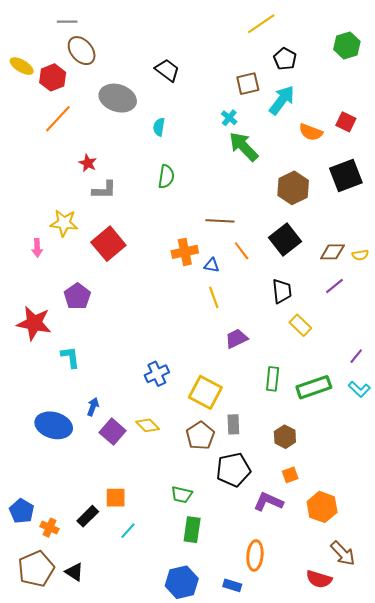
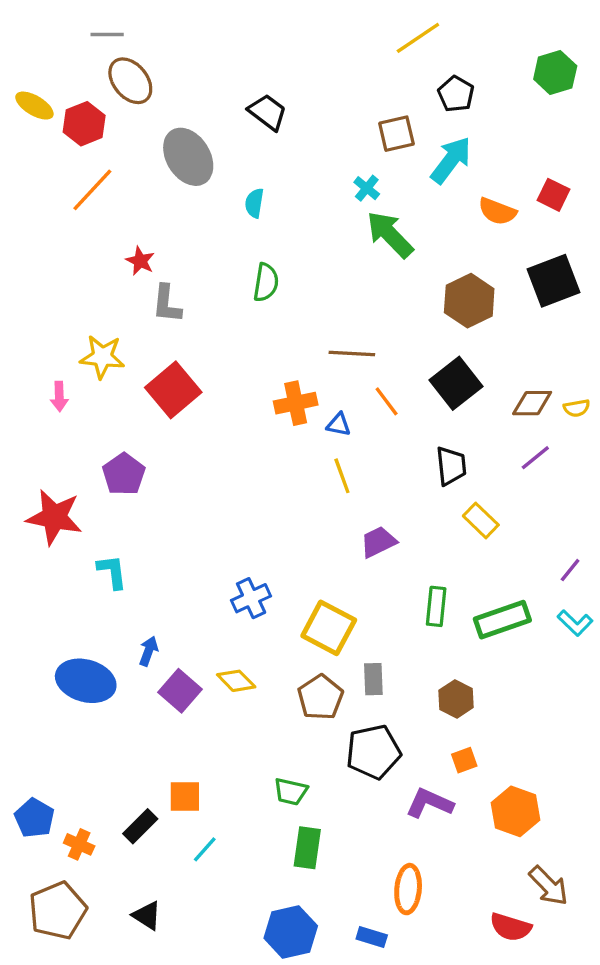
gray ellipse: (118, 98) -> (188, 157), turned 40
gray L-shape: (104, 190) -> (167, 304), turned 95
black triangle: (74, 572) -> (147, 916), moved

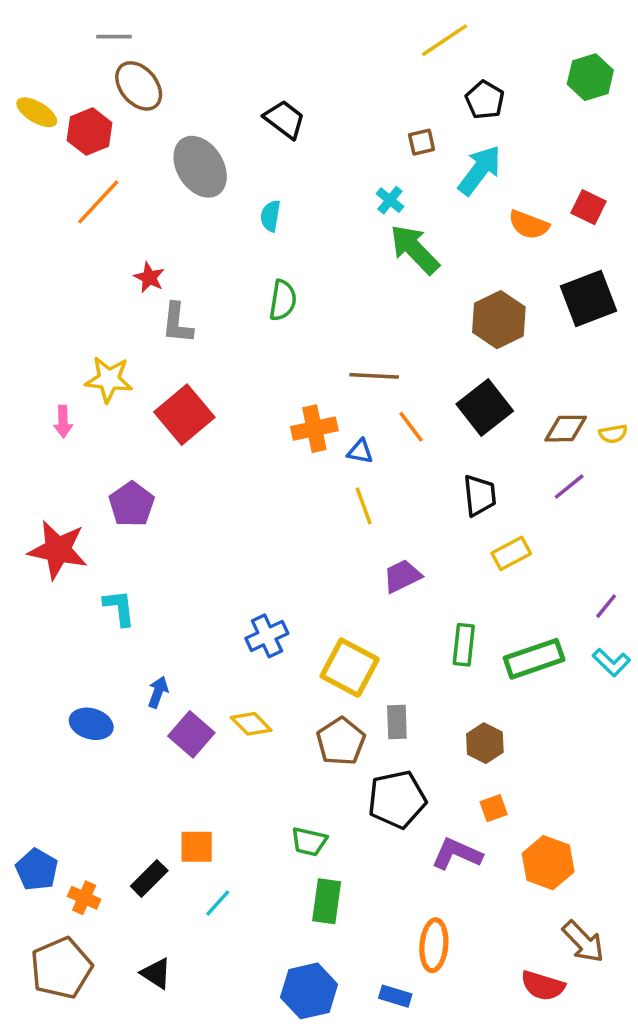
brown square: (396, 134) -> (422, 142), size x0.7
yellow rectangle: (481, 520) -> (511, 553), turned -72
blue ellipse: (86, 681) -> (91, 724), size x0.7

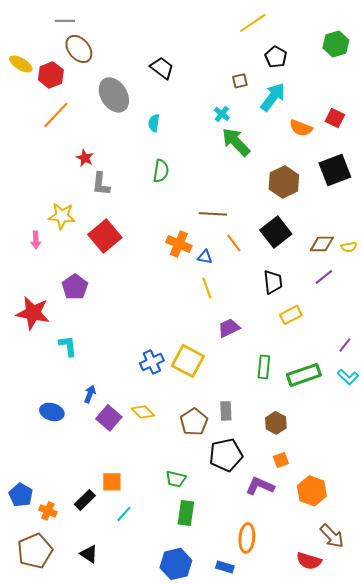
orange cross: (314, 429) -> (179, 244), turned 35
yellow square: (350, 668) -> (188, 361), moved

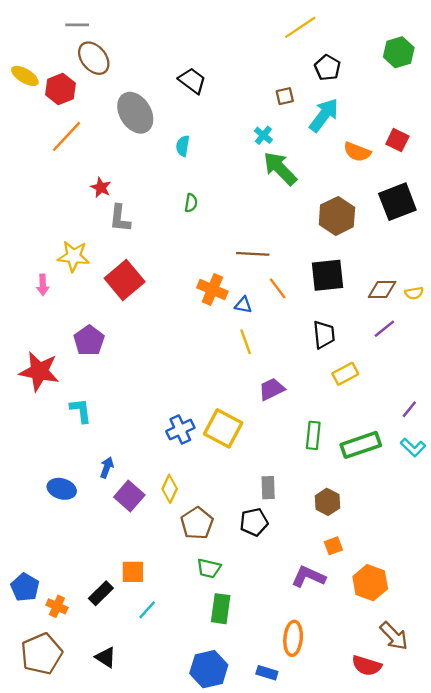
green semicircle: (161, 171) -> (191, 203), size x0.7
black square: (276, 232) -> (327, 275), turned 32
yellow diamond: (143, 412) -> (170, 489), turned 70
brown pentagon: (194, 422) -> (197, 523), moved
black pentagon: (226, 455) -> (254, 522), moved, size x0.7

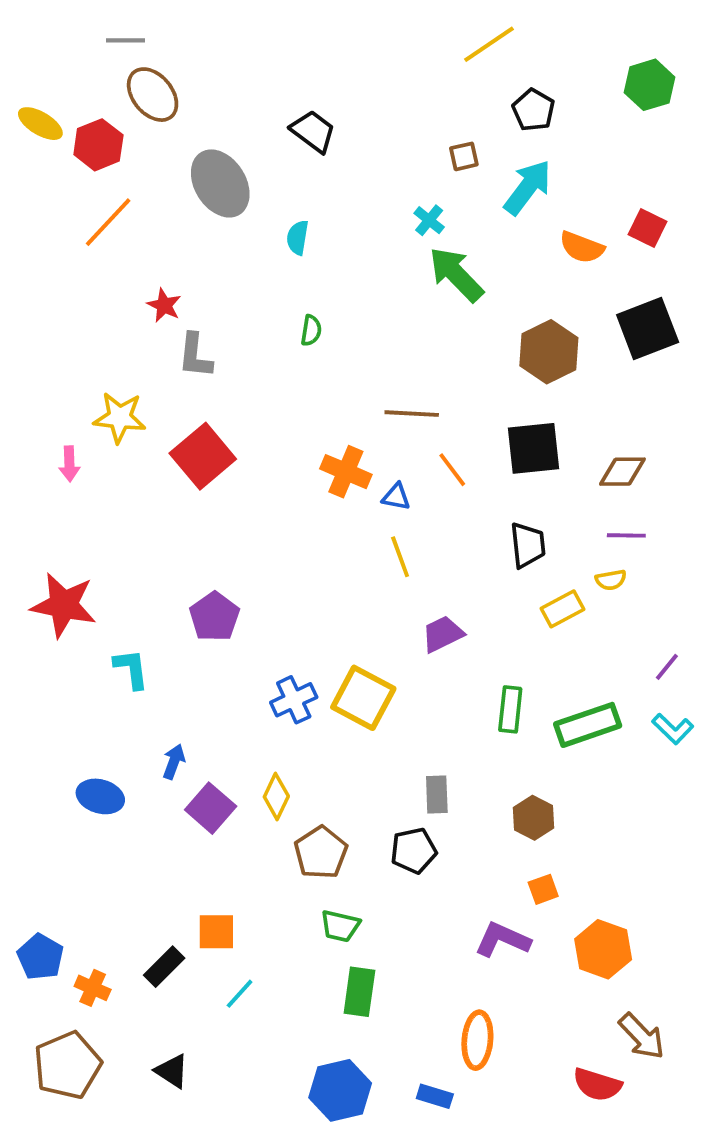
yellow semicircle: (414, 293) -> (611, 580), moved
purple line: (384, 329) -> (626, 535), turned 40
purple pentagon: (89, 341) -> (214, 617), moved

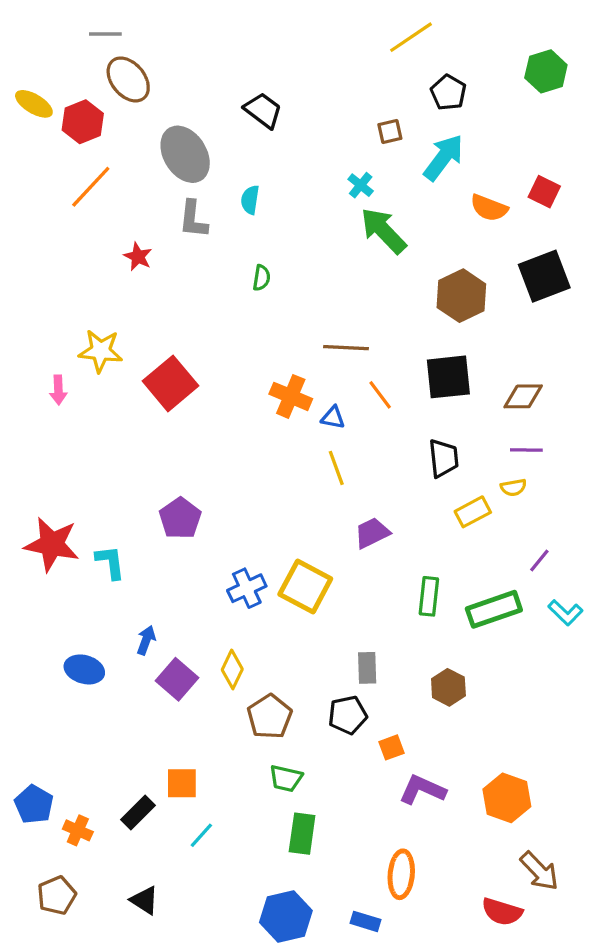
gray L-shape: (195, 356) -> (193, 219), moved
red star: (64, 605) -> (52, 544), moved
purple line: (667, 667) -> (539, 561), moved
orange square: (543, 889) -> (391, 747), moved
brown pentagon: (67, 1065) -> (57, 895), size x0.7

